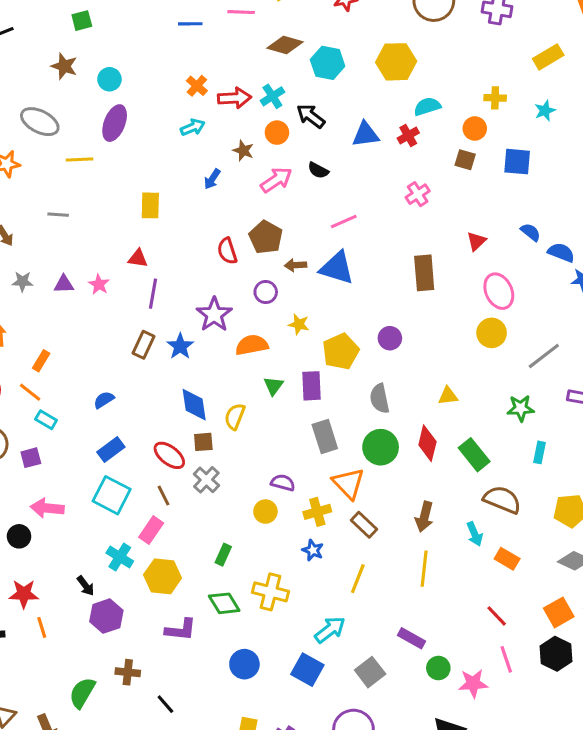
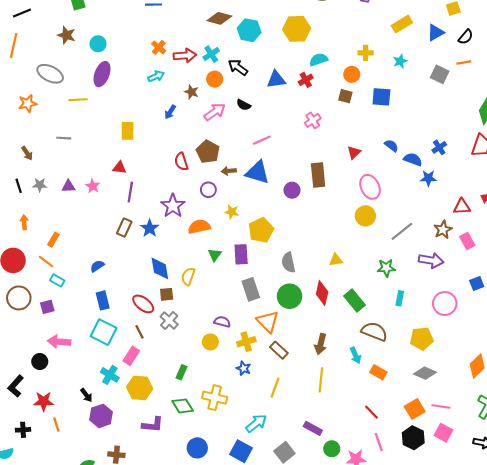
purple circle: (390, 338) -> (292, 190), moved
blue rectangle: (111, 450) -> (103, 300), turned -66

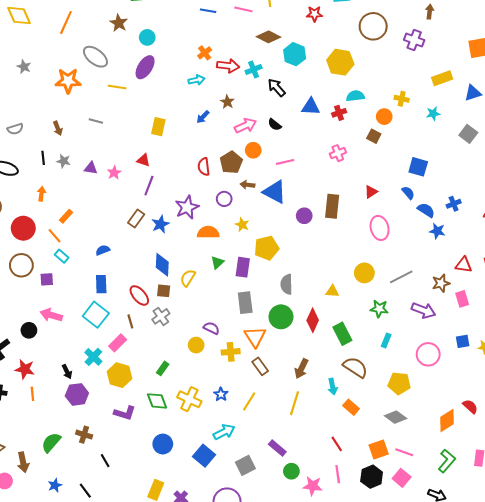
orange circle: (215, 79) -> (253, 150), moved
blue square: (381, 97) -> (418, 167), moved
orange star: (28, 103) -> (68, 81), size x1.4
yellow circle: (365, 216) -> (364, 273), moved
blue star: (244, 368) -> (221, 394), moved

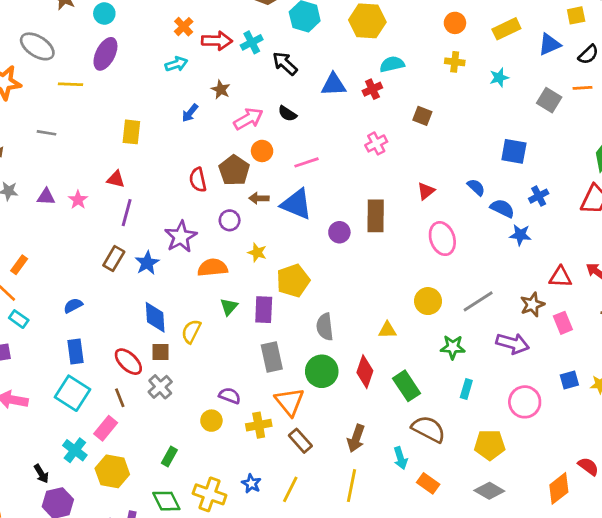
orange circle: (384, 117) -> (455, 23), moved
blue square: (418, 167) -> (514, 151), moved

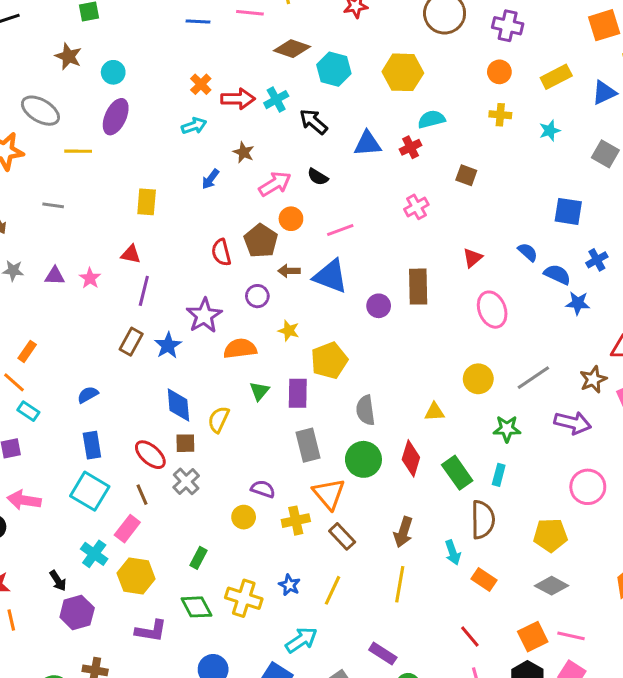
cyan rectangle: (466, 389) -> (499, 475), moved
brown semicircle: (428, 429) -> (483, 520), turned 64

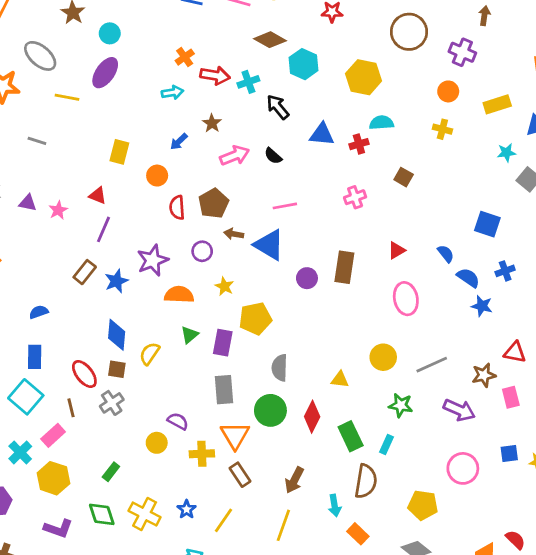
cyan star: (550, 131) -> (506, 153), moved
orange circle: (291, 219) -> (157, 176), moved

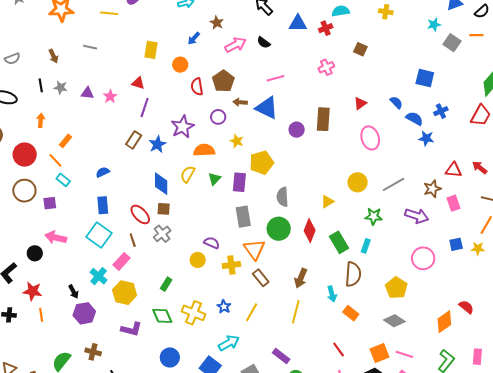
yellow semicircle: (150, 354) -> (188, 174), moved
yellow triangle: (340, 380) -> (327, 202), turned -32
yellow pentagon: (423, 505) -> (396, 288), turned 30

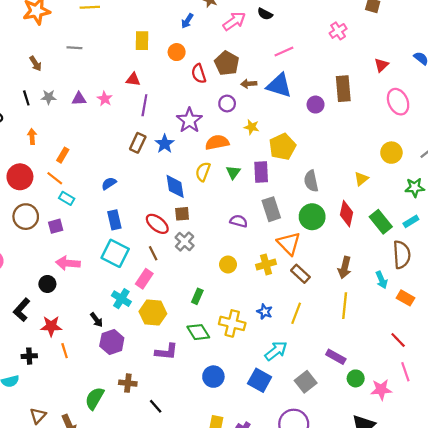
purple semicircle: (212, 243) -> (239, 221), moved
cyan rectangle: (366, 246) -> (411, 221), turned 48

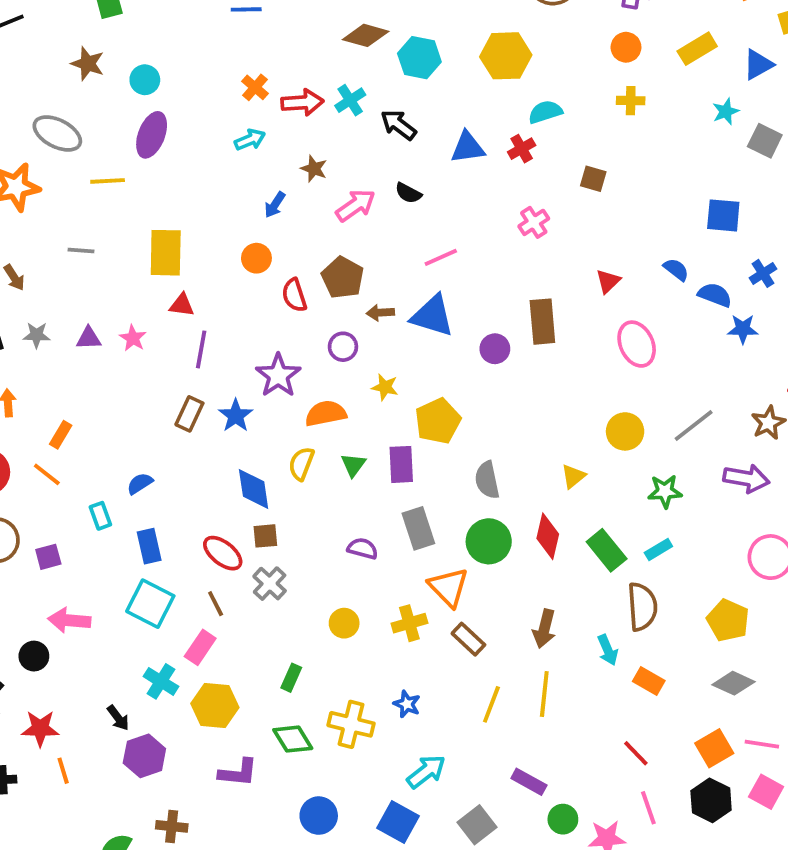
yellow rectangle: (142, 41) -> (166, 253), moved, size x1.4
cyan rectangle: (67, 198) -> (100, 516), moved, turned 40
yellow line: (296, 313) -> (491, 704), moved

